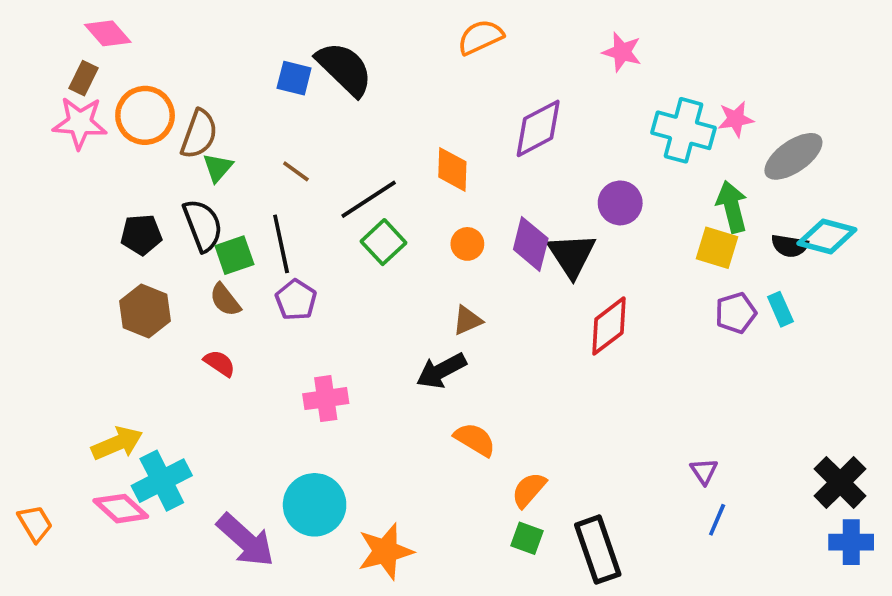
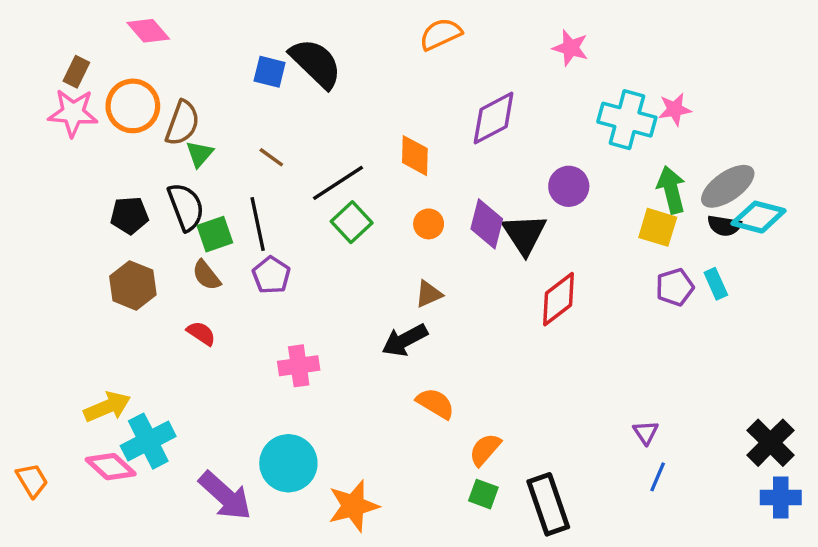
pink diamond: (108, 33) -> (148, 31), moved
gray ellipse: (793, 156) -> (728, 186), moved

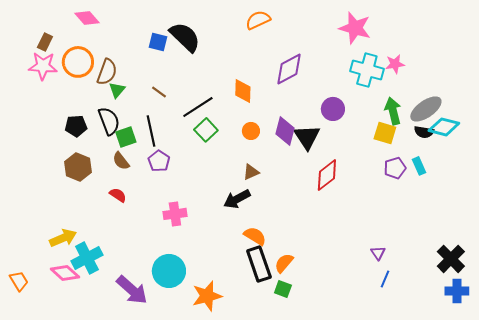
pink star: (570, 48) -> (355, 28), moved, size x1.5
black rectangle: (548, 504) -> (259, 264), moved

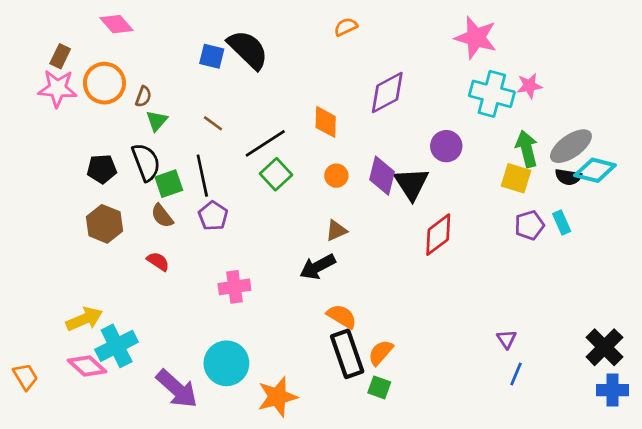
orange semicircle: (258, 20) -> (346, 27), size x0.7
brown semicircle: (107, 72) -> (143, 97), size x0.6

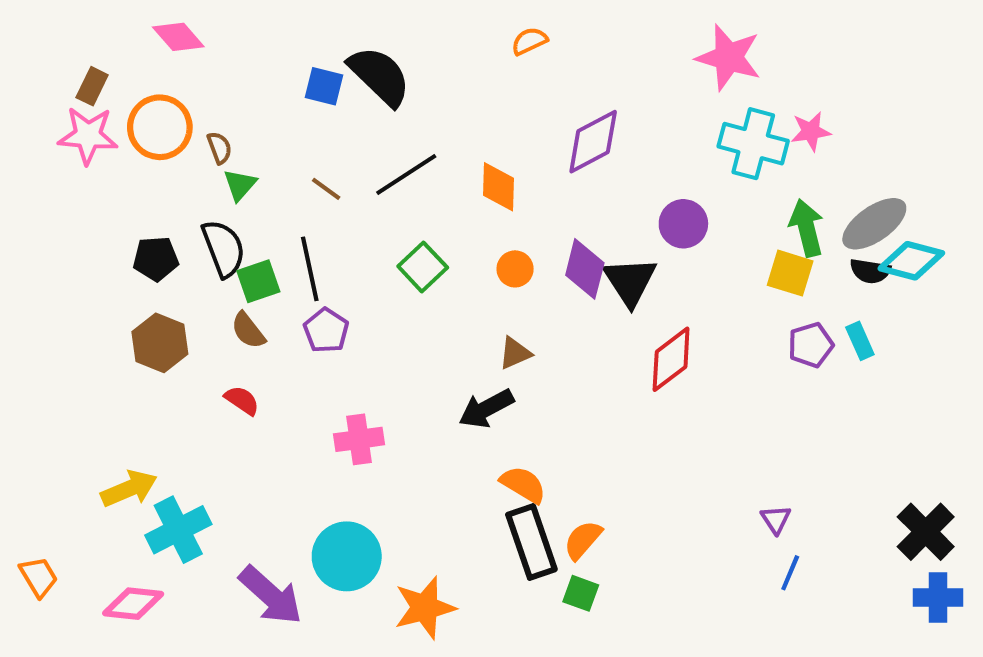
brown semicircle: (143, 97) -> (219, 148), turned -40
black line: (265, 143) -> (406, 174), moved
pink diamond: (87, 366) -> (133, 604), moved, turned -36

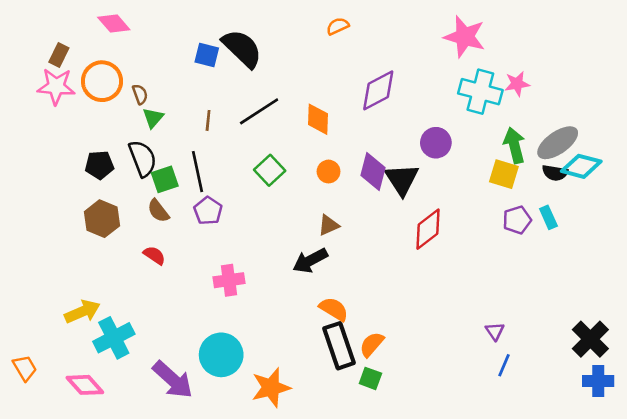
brown line: (326, 189) -> (208, 120), turned 60
pink diamond: (133, 604) -> (85, 385), turned 42

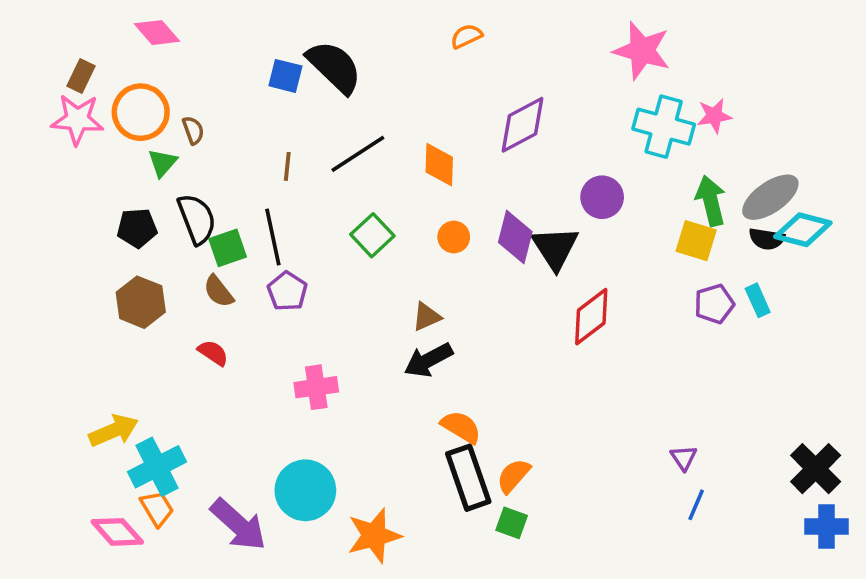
green triangle: (153, 118) -> (162, 163), moved
brown triangle: (329, 225) -> (427, 317), moved
orange trapezoid: (25, 368) -> (157, 508), moved

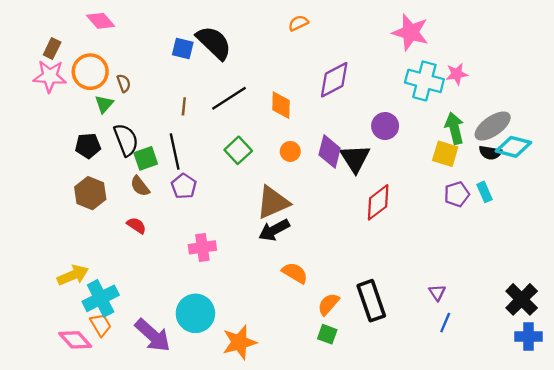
brown triangle: (427, 317) -> (273, 202), size x1.8
black rectangle: (468, 478) -> (371, 301), moved

